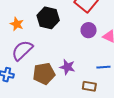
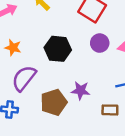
black hexagon: (48, 18) -> (58, 49), moved

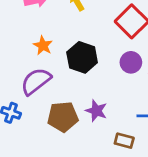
orange star: (13, 48) -> (43, 46), moved

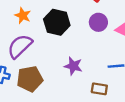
brown pentagon: (63, 117) -> (30, 79), moved

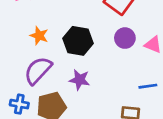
purple star: (73, 66) -> (79, 80), moved

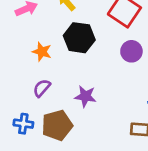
black hexagon: (78, 41) -> (79, 38), moved
purple semicircle: (38, 70) -> (42, 88), size x0.6

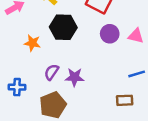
purple semicircle: (42, 88) -> (52, 72), moved
blue cross: (23, 124) -> (17, 87), moved

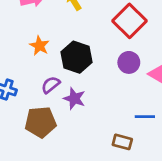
black hexagon: (63, 27) -> (76, 57), moved

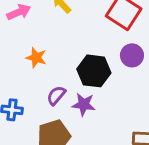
black hexagon: (76, 57) -> (94, 71), moved

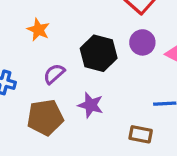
purple star: (84, 104) -> (91, 105), moved

